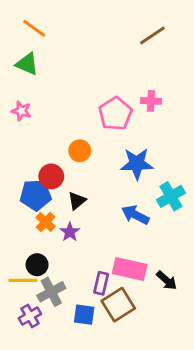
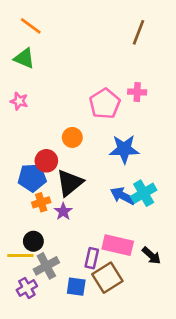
brown line: (152, 35) -> (138, 32), turned -35
cyan cross: (171, 196) -> (144, 193), moved
black triangle: (77, 201) -> (70, 183), size x1.6
orange cross: (46, 222) -> (41, 202), turned 30

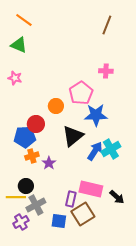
pink pentagon: (105, 104) -> (81, 93), moved
black triangle: (70, 183) -> (73, 136), moved
blue arrow: (123, 196) -> (95, 151), turned 96

